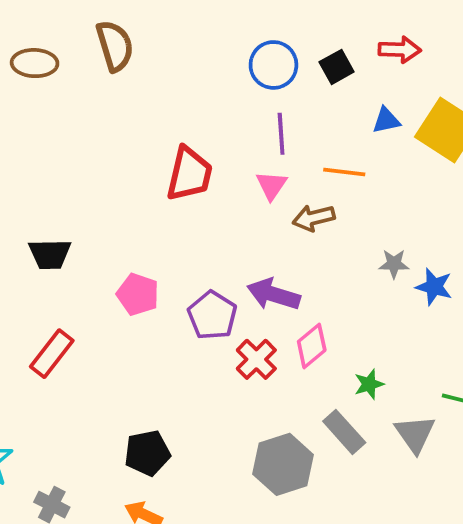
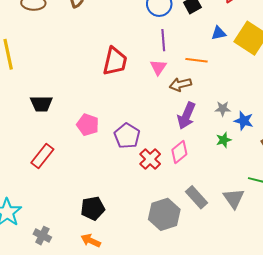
purple arrow: (273, 294) -> (186, 116), moved, turned -84
green star: (369, 384) -> (224, 140), moved

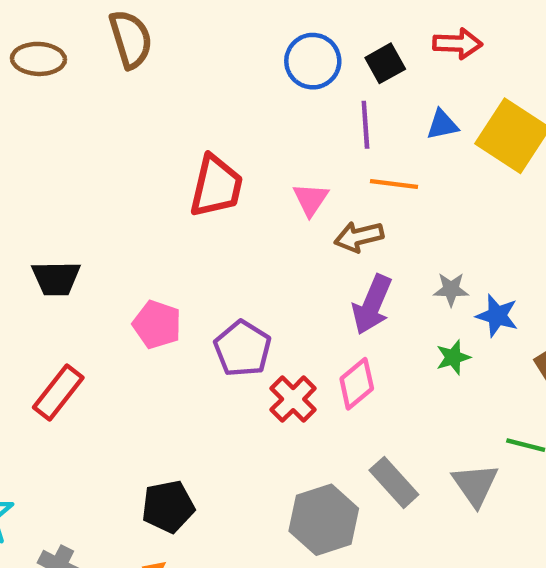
purple line: (163, 40) -> (365, 125), moved

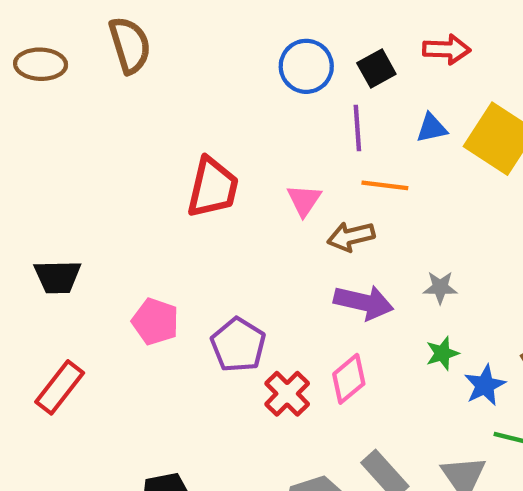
purple arrow: (372, 305) -> (364, 302), turned -100
blue star: (497, 316) -> (485, 385), moved, turned 30

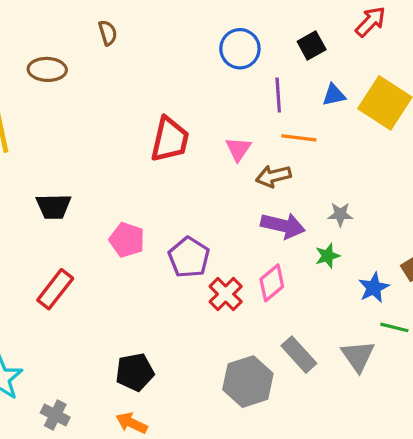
brown semicircle: (130, 45) -> (108, 33), size x0.6
red arrow: (447, 49) -> (371, 22), moved, turned -48
brown ellipse: (41, 64) -> (47, 69), moved
black square: (376, 68) -> (312, 46), moved
green star: (442, 353) -> (328, 256), moved

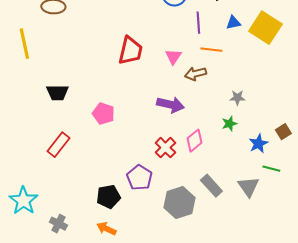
purple arrow: (283, 226) -> (170, 105), moved
purple pentagon: (189, 257) -> (139, 178), moved

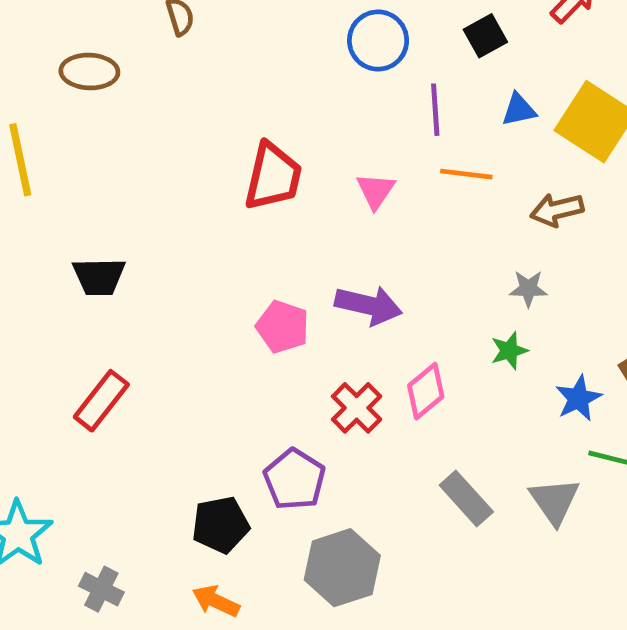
brown arrow: (195, 74) -> (557, 210), moved
pink pentagon: (103, 114) -> (283, 327), moved
gray hexagon: (179, 203) -> (342, 568), moved

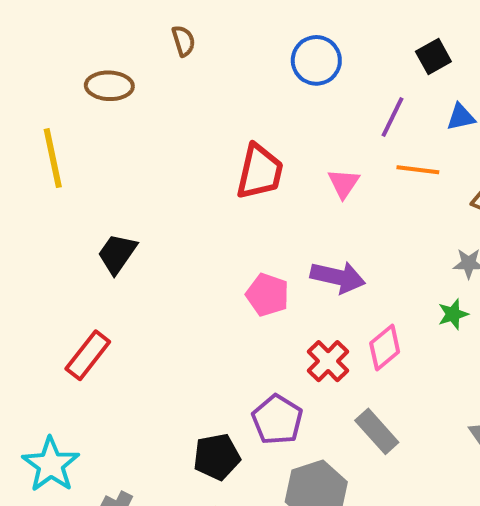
blue circle: (378, 40) -> (316, 60), moved
purple line: (435, 110) -> (392, 117), turned 30
black trapezoid: (99, 277) -> (117, 254), turned 126
red rectangle: (101, 401) -> (88, 355), moved
gray rectangle: (466, 498) -> (377, 431), moved

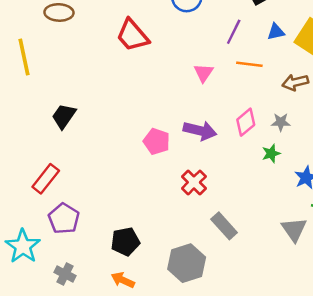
red trapezoid: (260, 172) -> (132, 35), moved, turned 126
pink diamond: (385, 347) -> (246, 122), moved
purple pentagon: (277, 420) -> (64, 219), moved

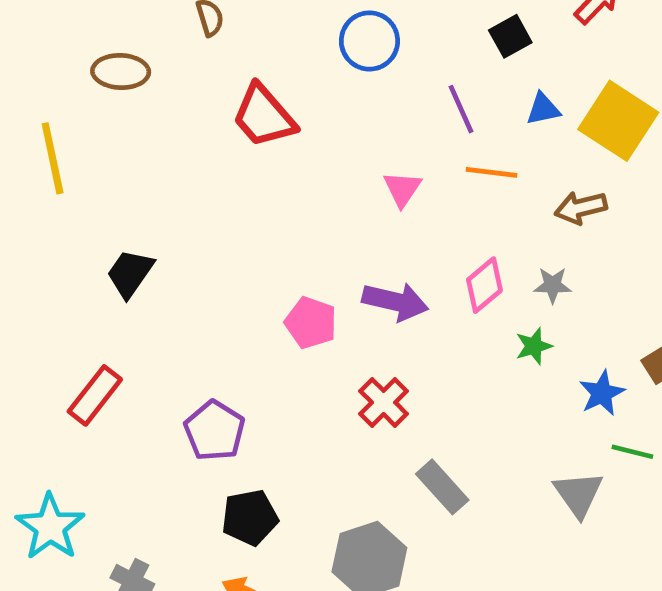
purple line: (234, 32) -> (461, 109), turned -50
purple pentagon: (64, 219) -> (215, 431), moved

